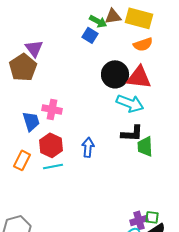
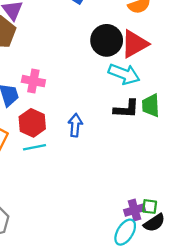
red triangle: (139, 77) -> (134, 44), turned -36
green trapezoid: (145, 146) -> (151, 105), moved

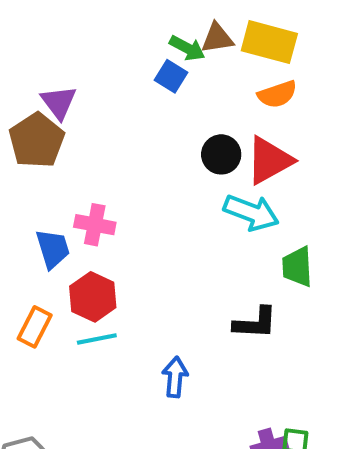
black circle: (107, 40) -> (221, 154), size x0.7
black L-shape: (126, 109) -> (255, 323), moved
blue arrow: (75, 125) -> (175, 377), moved

